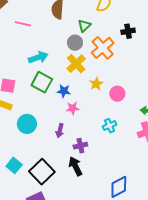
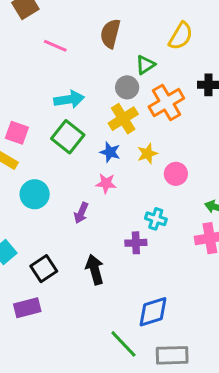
blue star: (64, 91) -> (110, 152), moved
cyan cross: (110, 126) -> (156, 219), turned 32
purple cross: (80, 146) -> (136, 243), moved
black square: (42, 172) -> (44, 269), size x0.7

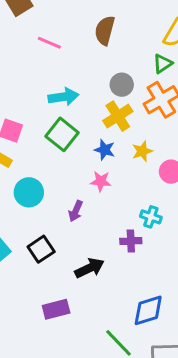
green triangle: (145, 65) -> (163, 64), moved
black square: (44, 269) -> (41, 249), moved
black arrow: (95, 270) -> (89, 268), turned 80
purple rectangle: (27, 308) -> (56, 309), moved

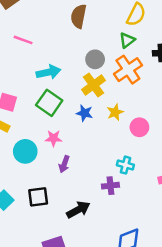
pink line: (49, 43) -> (23, 40), moved
pink star: (101, 181) -> (54, 138), moved
black square: (41, 249) -> (38, 197), turned 30

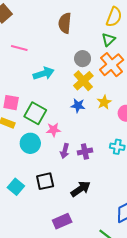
green square: (49, 103) -> (35, 113), moved
purple cross: (110, 186) -> (85, 151), moved

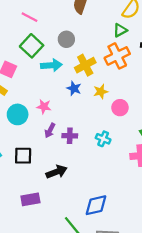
gray circle: (83, 59) -> (66, 39), moved
cyan arrow: (44, 73) -> (51, 65), moved
green square: (35, 113) -> (32, 46), moved

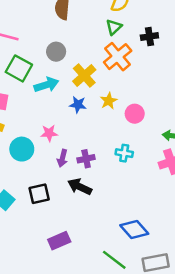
black arrow: (57, 172) -> (80, 187), moved, turned -120
blue diamond: (96, 205) -> (134, 229), turned 75

